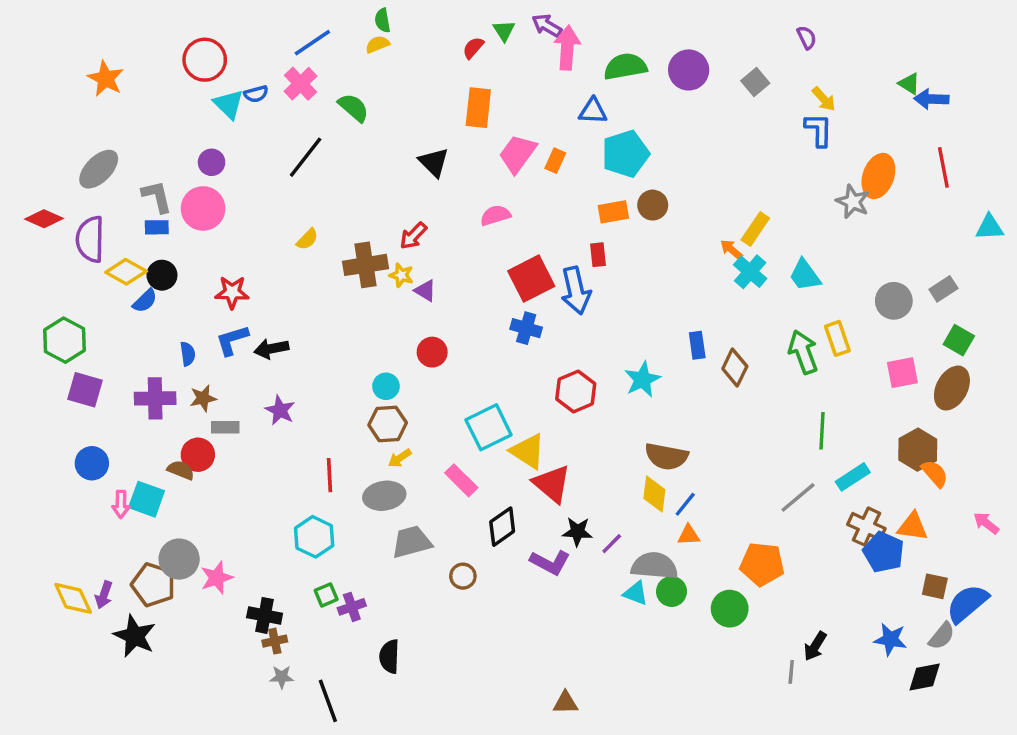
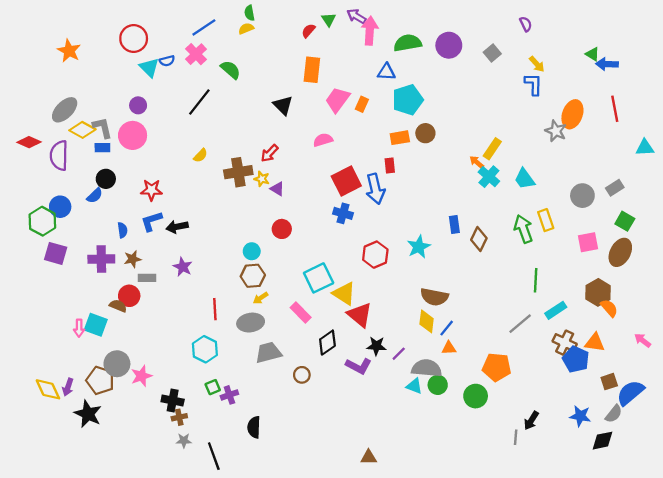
yellow diamond: (126, 272) -> (82, 130), moved
blue circle: (92, 463) -> (60, 207), moved
brown square: (935, 586) -> (609, 382), turned -30

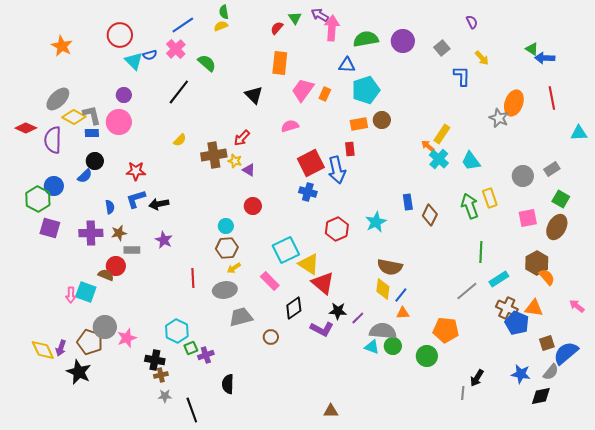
blue L-shape: (533, 84) -> (462, 76), moved
cyan hexagon: (205, 349) -> (177, 331), moved

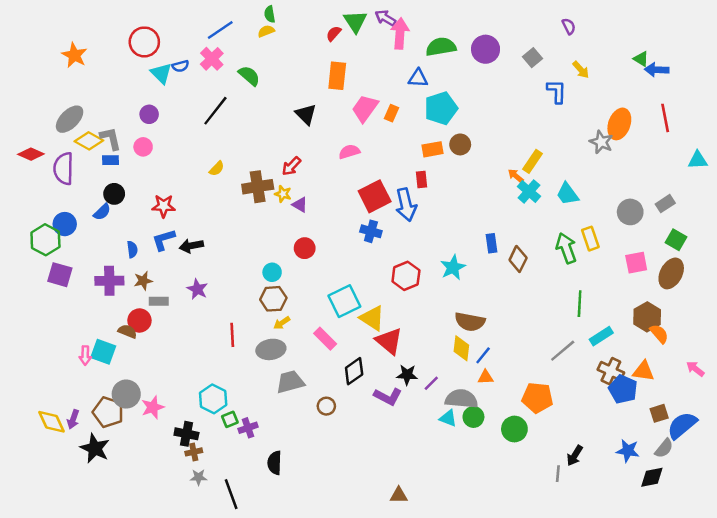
green triangle: (295, 18) -> (355, 21), size x1.5
pink circle: (119, 122) -> (143, 147), size x0.6

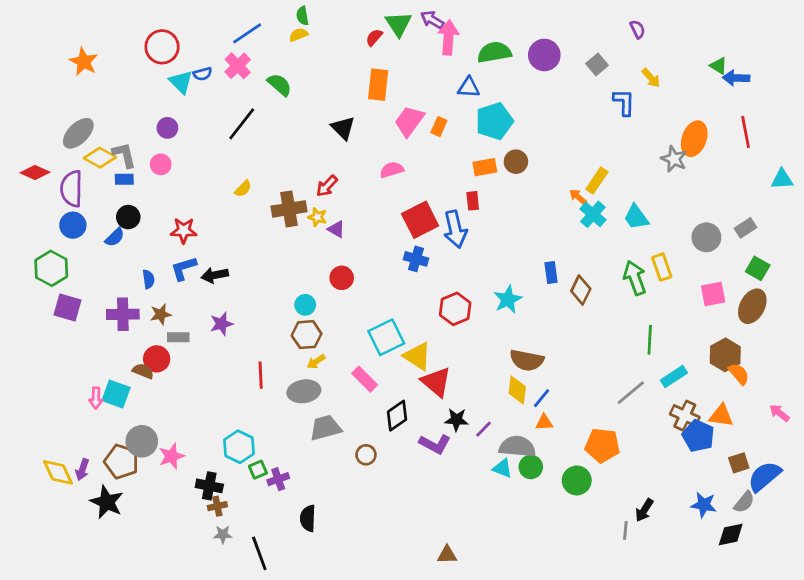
blue circle: (65, 224) -> (73, 225), moved
purple star: (197, 289) -> (221, 324), turned 30

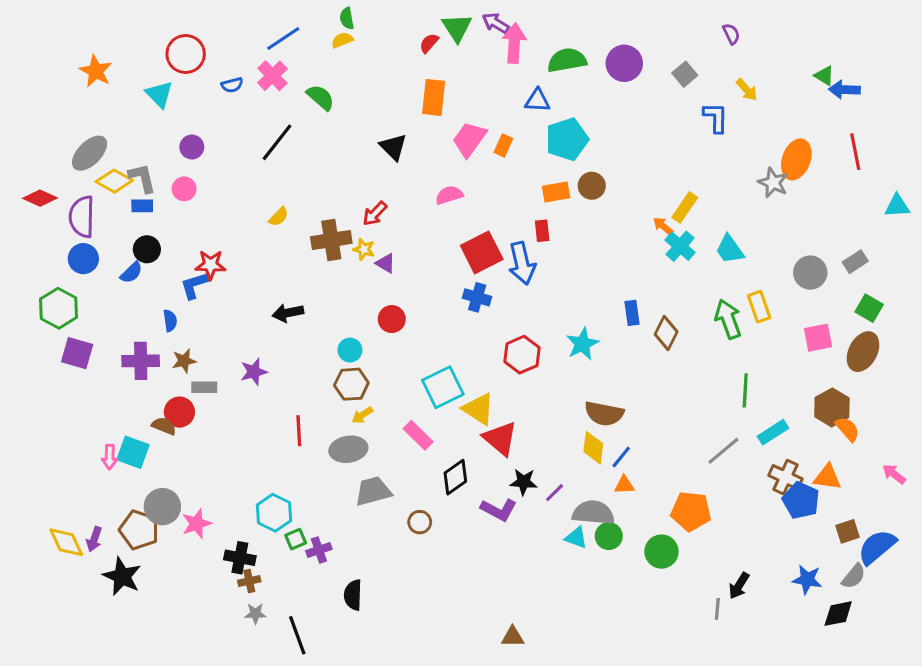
cyan triangle: (181, 82) -> (159, 94), moved
blue L-shape: (184, 268) -> (195, 285), moved
black arrow: (215, 275) -> (288, 313), moved

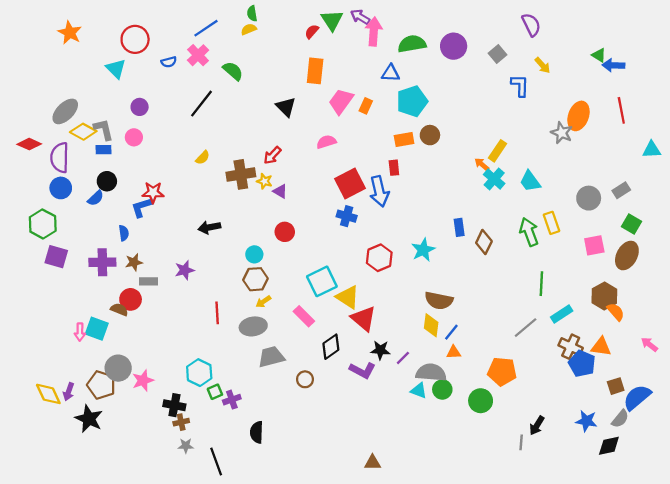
purple semicircle: (731, 34) -> (531, 25), size x1.5
orange star: (96, 71) -> (70, 33), moved

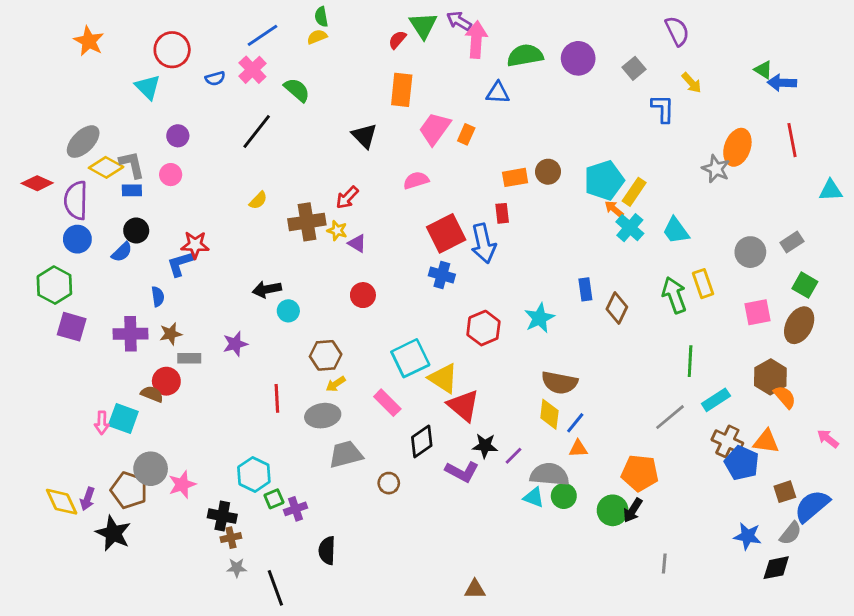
cyan pentagon: (412, 101) -> (604, 180), moved
cyan circle: (254, 254) -> (288, 311), moved
black arrow: (537, 425) -> (633, 510), moved

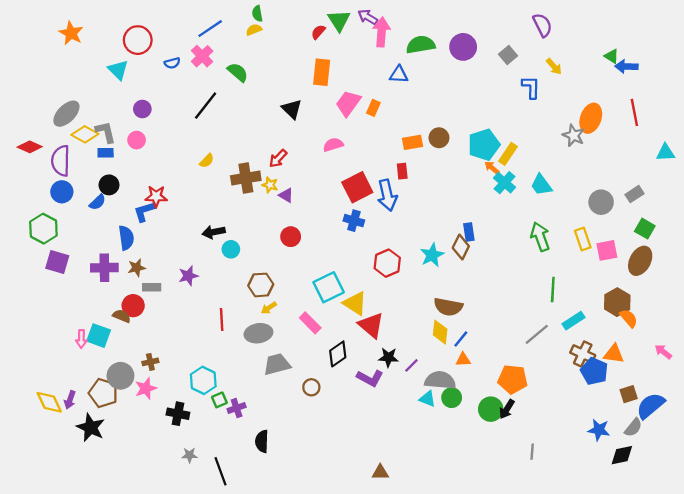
yellow rectangle: (703, 284) -> (583, 239), moved
blue semicircle: (158, 297) -> (126, 238), size x1.5
brown diamond: (617, 308) -> (461, 247), moved
brown cross: (231, 538) -> (150, 362), moved

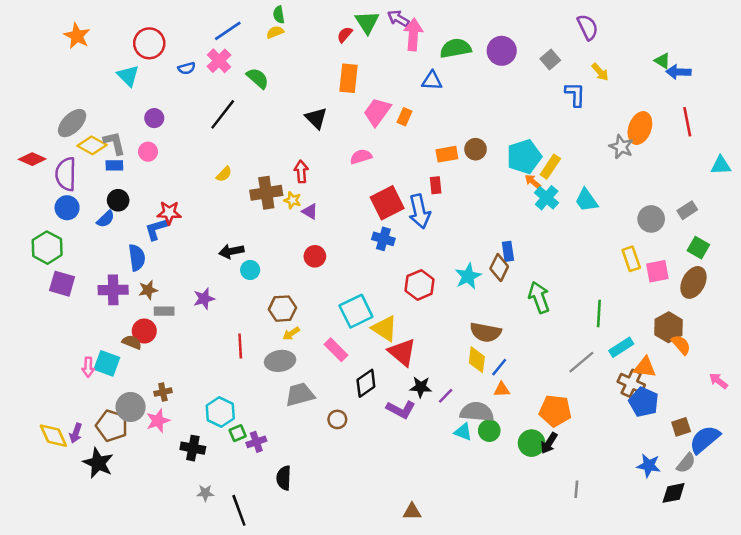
red arrow: (278, 158) -> (301, 172), turned 132
green arrow: (540, 237) -> (539, 297), moved
orange triangle: (614, 354) -> (645, 367), moved

